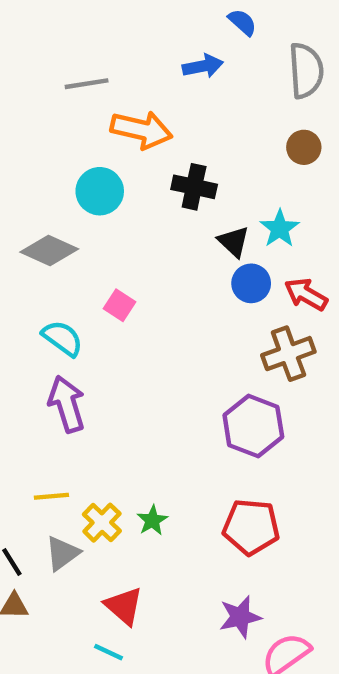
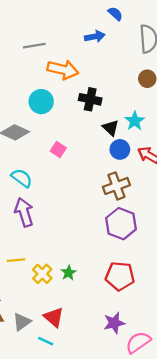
pink square: (119, 305) -> (58, 149), moved
brown cross: (288, 354) -> (116, 186), moved
gray triangle: (62, 553) -> (22, 322), moved

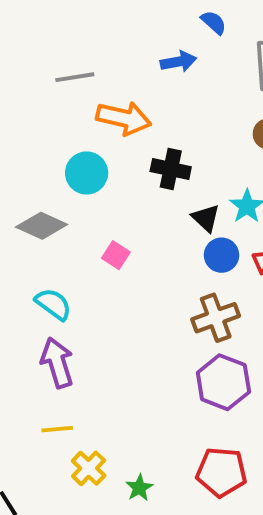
yellow line: (16, 260) -> (57, 429), moved
green star: (69, 273) -> (139, 488), moved

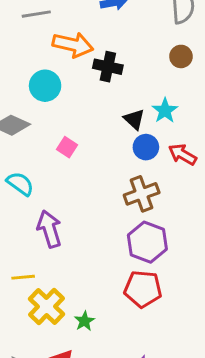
black cross: (171, 169) -> (108, 67), moved
purple arrow: (57, 363) -> (49, 229), moved
yellow cross: (89, 468) -> (46, 306), size x1.4
red pentagon: (221, 472) -> (143, 289), moved

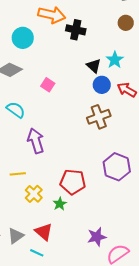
cyan circle: (45, 86) -> (23, 38), moved
purple hexagon: (147, 242) -> (117, 167), moved
red pentagon: (143, 289) -> (73, 182), moved
yellow cross: (46, 306) -> (34, 194), size x0.7

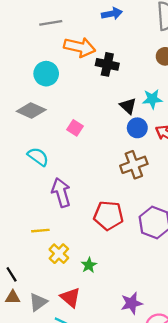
cyan star: (115, 60) -> (152, 99), turned 30
red pentagon: (73, 182) -> (108, 216), moved

